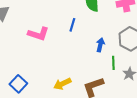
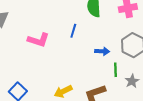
blue arrow: (100, 45) -> (102, 51), turned 80

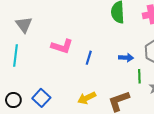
blue line: (73, 31) -> (89, 58), moved

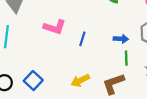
green line: (139, 76) -> (126, 58), moved

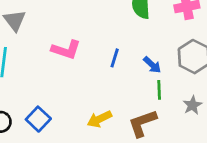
blue line: (82, 39) -> (115, 58), moved
blue arrow: (121, 39) -> (152, 65), turned 40

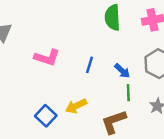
blue square: (38, 119) -> (46, 116), moved
yellow arrow: (99, 119) -> (76, 106), moved

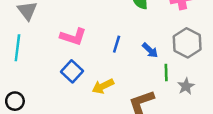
green line: (128, 93) -> (166, 73), moved
blue square: (46, 116) -> (72, 71), moved

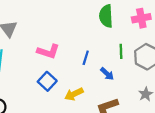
blue arrow: (150, 50) -> (107, 74), moved
green line: (166, 73) -> (121, 51), moved

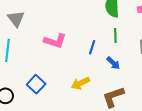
green line: (121, 51) -> (115, 36), moved
blue square: (47, 81) -> (36, 84), moved

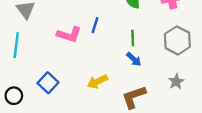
green line: (115, 36) -> (133, 38), moved
blue line: (92, 47) -> (95, 25), moved

